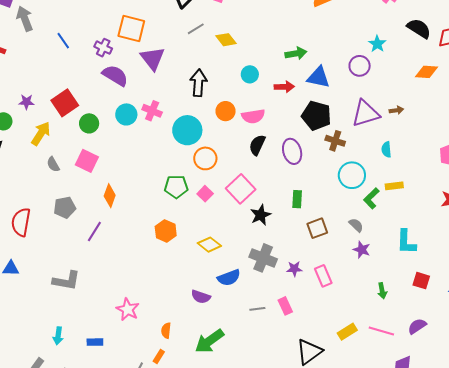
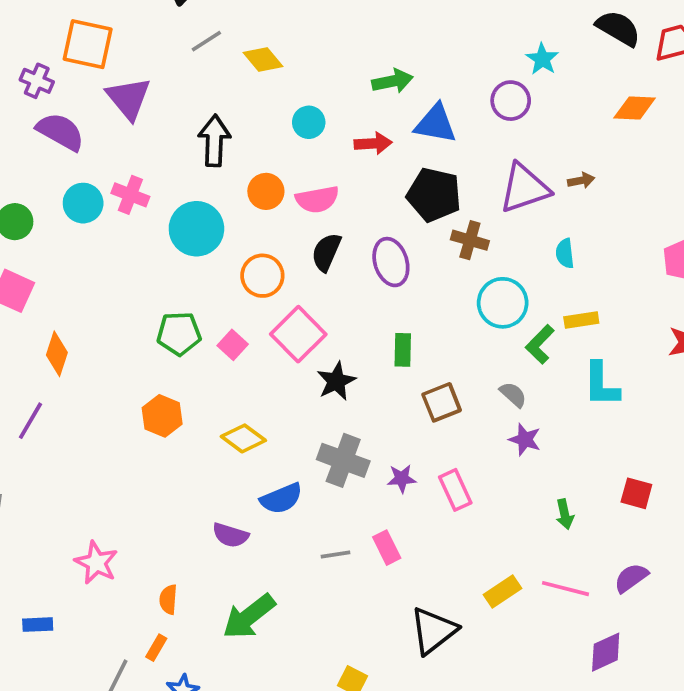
orange circle: (205, 158) -> (262, 276), moved
cyan L-shape: (406, 242) -> (601, 384), moved

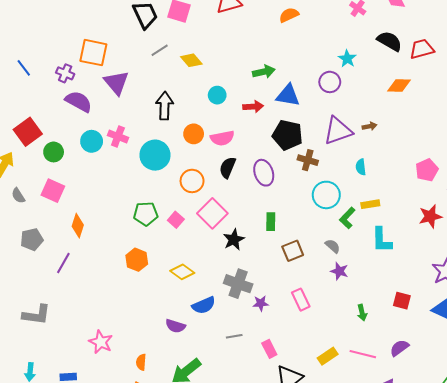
purple star: (402, 479) -> (261, 303), moved
pink rectangle: (387, 548) -> (269, 349), moved

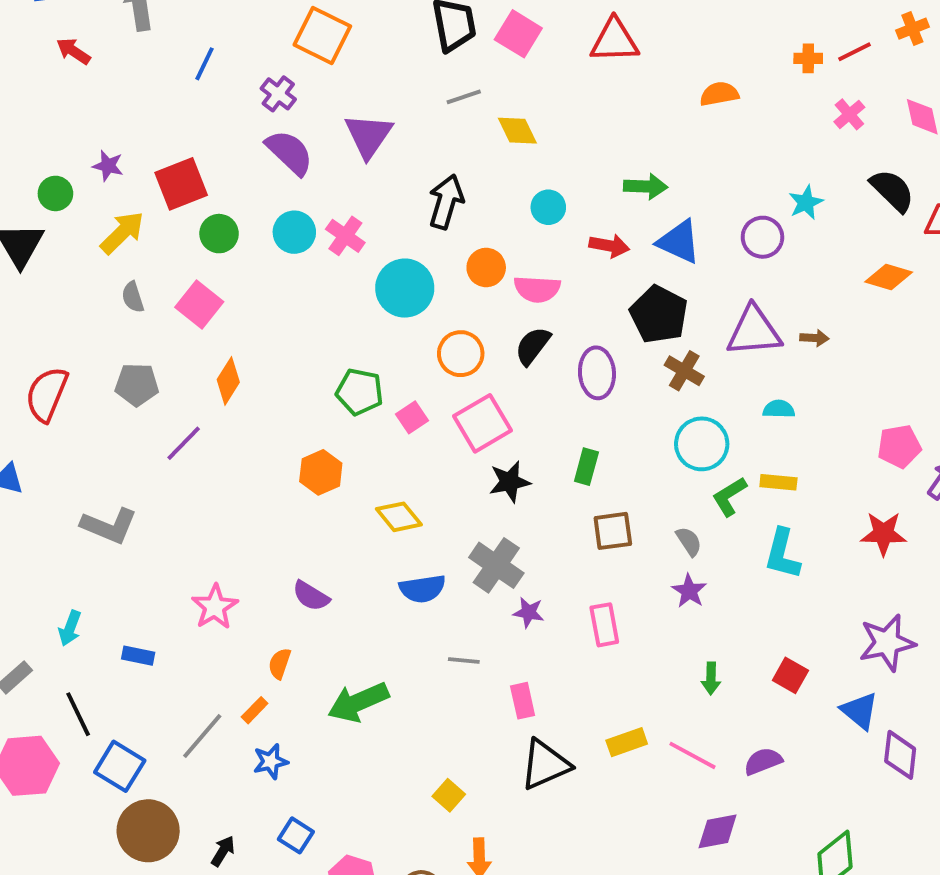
orange square: (93, 53) -> (322, 36), moved
blue line: (24, 68) -> (204, 64), turned 48
cyan semicircle: (361, 167) -> (779, 409), turned 84
purple semicircle: (175, 326) -> (311, 596), moved

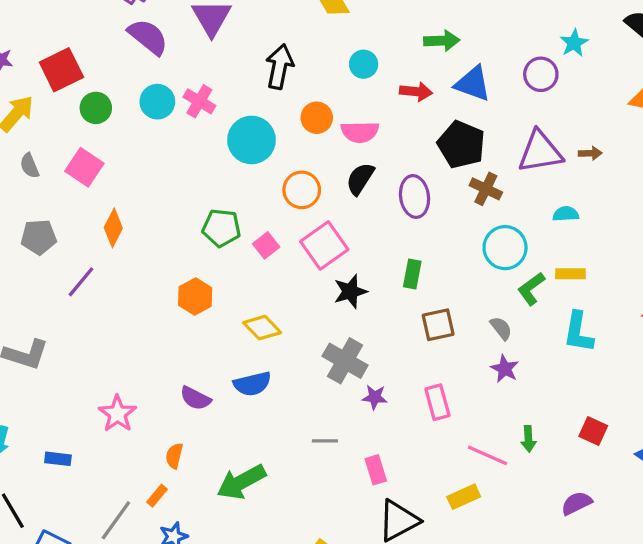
blue semicircle: (422, 589) -> (252, 384), moved
pink line: (692, 755) -> (488, 455), moved

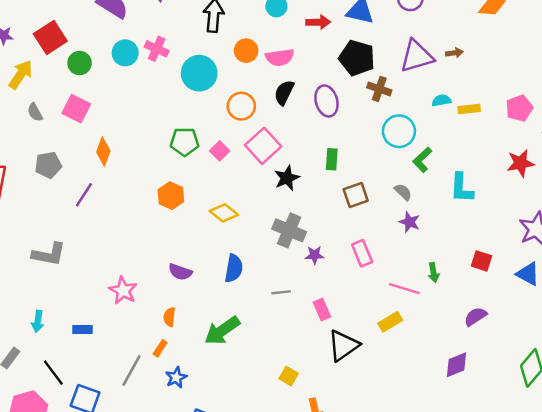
yellow rectangle: (570, 274) -> (469, 109), moved
blue semicircle: (252, 384) -> (234, 268), moved, turned -60

